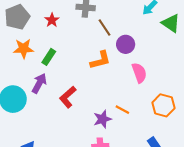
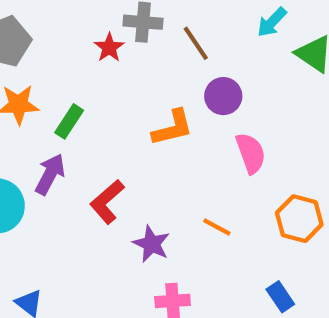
red star: (52, 20) -> (109, 48), moved
brown line: (105, 27) -> (196, 43), moved
purple star: (102, 119) -> (151, 244), moved, turned -30

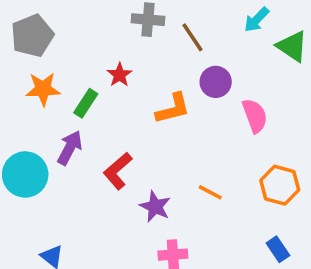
red star: (109, 48) -> (120, 75), moved
pink semicircle: (251, 153) -> (255, 116), moved
blue rectangle: (280, 297) -> (278, 249), moved

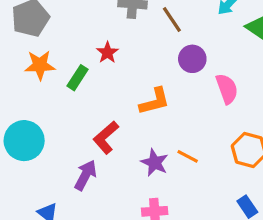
orange L-shape: (173, 109) -> (155, 101), moved
purple arrow: (70, 148) -> (85, 175), moved
purple star: (155, 207) -> (155, 163), moved

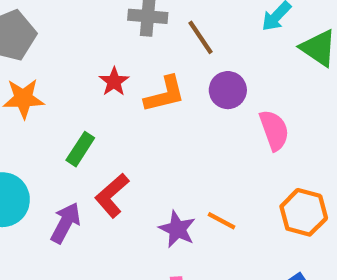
green rectangle: (78, 78) -> (80, 149), moved
orange L-shape: (155, 101) -> (165, 94), moved
purple arrow: (85, 175) -> (66, 223), moved

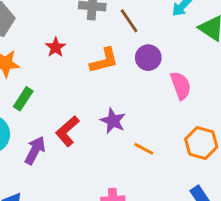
red star: (114, 82) -> (56, 47), moved
green rectangle: (80, 149) -> (23, 99), moved
purple star: (177, 229) -> (113, 121), moved

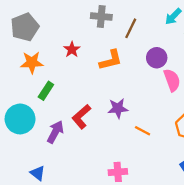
brown line: (129, 21) -> (131, 28), turned 60
purple circle: (148, 58) -> (157, 58), moved
purple star: (113, 121) -> (118, 108), turned -30

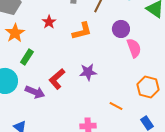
orange star: (32, 62) -> (15, 33), turned -30
orange line: (143, 131) -> (116, 106), moved
purple arrow: (55, 132) -> (35, 92), turned 84

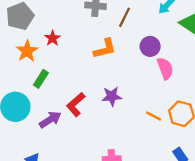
red star: (49, 22) -> (53, 38), moved
purple arrow: (35, 92) -> (50, 120), turned -54
orange line: (116, 106) -> (154, 116), moved

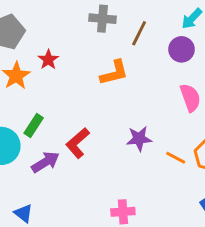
purple circle: (150, 46) -> (182, 49), moved
green rectangle: (41, 79) -> (34, 125), moved
purple star: (112, 96) -> (139, 139), moved

